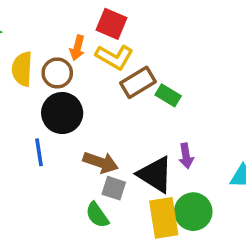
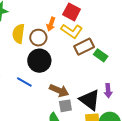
blue line: (39, 152) -> (24, 82), turned -56
gray square: (114, 188) -> (65, 106), turned -32

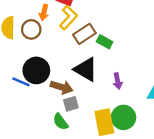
yellow L-shape: (72, 31) -> (68, 18), turned -75
black circle: (39, 61) -> (36, 70), moved
black triangle: (90, 100) -> (86, 69), moved

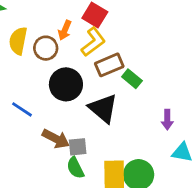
black circle: (36, 70) -> (66, 84), moved
purple arrow: (118, 81) -> (167, 120), moved
brown arrow: (62, 87) -> (56, 139), moved
green semicircle: (61, 122) -> (75, 168), moved

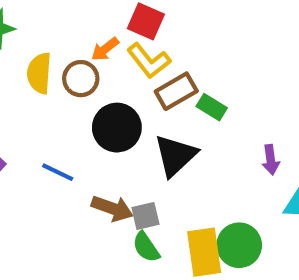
orange arrow: (65, 30) -> (105, 49), turned 36
yellow L-shape: (93, 42) -> (149, 61), turned 96
black triangle: (103, 108) -> (175, 155), turned 44

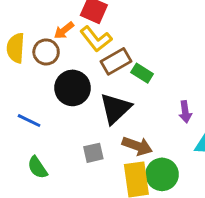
brown arrow: (112, 208) -> (137, 146), moved
green semicircle: (146, 247) -> (37, 167), moved

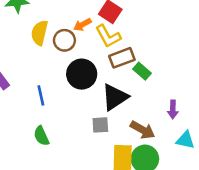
blue line: (29, 121) -> (41, 95), turned 42
brown arrow: (137, 146) -> (143, 130), moved
gray square: (93, 153) -> (100, 125), moved

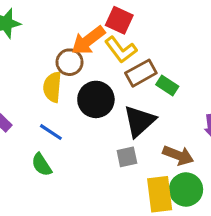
orange arrow: (82, 25) -> (88, 40), size x1.6
yellow semicircle: (40, 33) -> (52, 87), moved
blue line: (41, 95) -> (51, 132), turned -36
green semicircle: (41, 136) -> (42, 165), moved

